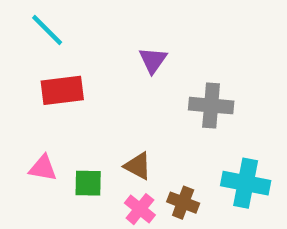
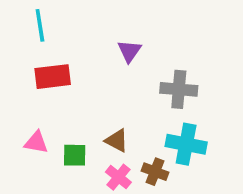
cyan line: (47, 30) -> (40, 25), turned 36
cyan cross: (246, 183) -> (186, 144), moved

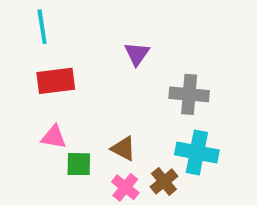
pink triangle: (36, 142) -> (54, 137), moved
brown cross: (155, 172) -> (164, 181), turned 30

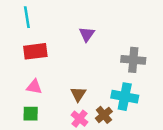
gray cross: (189, 94) -> (133, 60), moved
brown triangle: (123, 149) -> (78, 94), turned 35
green square: (79, 164) -> (31, 114), moved

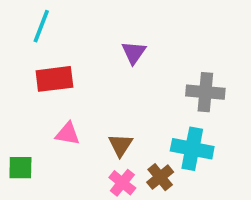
cyan line: (27, 17) -> (41, 26), turned 30
pink triangle: (34, 87) -> (68, 134), moved
green square: (31, 114) -> (20, 168), moved

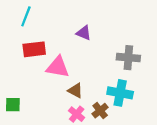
purple triangle: (134, 52) -> (84, 33), turned -42
pink triangle: (68, 134) -> (58, 67), moved, size x1.5
brown triangle: (120, 145) -> (75, 91), turned -35

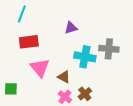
purple triangle: (84, 33) -> (71, 28), turned -40
pink triangle: (58, 67) -> (40, 68), moved, turned 40
cyan cross: (120, 93) -> (85, 57), moved

